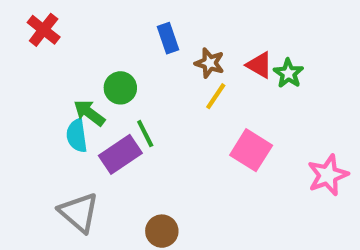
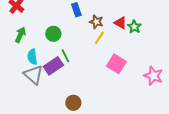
green arrow: (89, 113) -> (20, 35), moved, turned 77
pink star: (328, 175) -> (153, 76), turned -30
gray triangle: (79, 212) -> (33, 75), moved

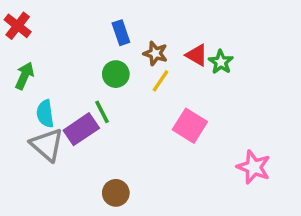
green circle: (53, 34) -> (116, 74), moved
pink star: (153, 76) -> (254, 167), moved

